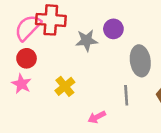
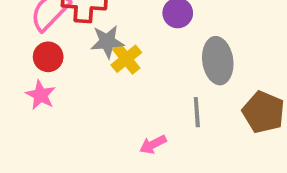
gray star: (87, 40) -> (107, 42), moved
yellow cross: (65, 86) -> (126, 59), moved

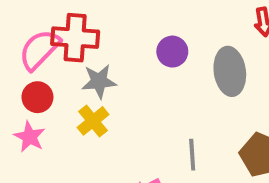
yellow cross: (126, 59) -> (93, 121), moved
gray ellipse: (218, 61) -> (230, 71), moved

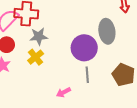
purple circle: (172, 52) -> (84, 48), moved, size x1.6

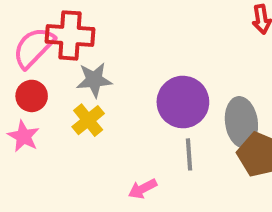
gray ellipse: (107, 31) -> (241, 122), moved

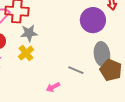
purple circle: (183, 102) -> (93, 20), moved
gray line: (189, 154) -> (76, 70), turned -63

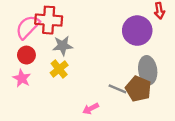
brown pentagon: (111, 70) -> (138, 89), moved

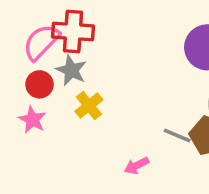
gray star: (63, 46) -> (71, 70), moved, turned 30

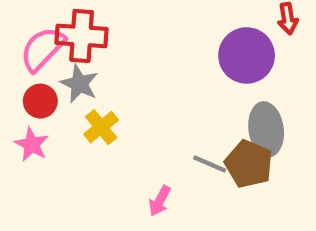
pink arrow: (137, 166) -> (160, 201), turned -35

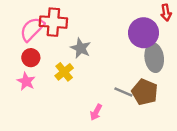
gray star: (79, 84) -> (81, 48), moved
gray ellipse: (266, 129) -> (154, 58), moved

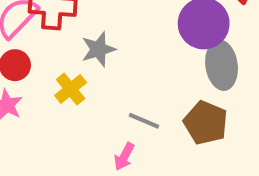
gray star: (81, 48) -> (98, 49), turned 30
gray line: (123, 92) -> (144, 121), moved

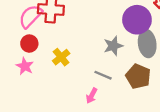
gray star: (98, 49) -> (113, 46), moved

